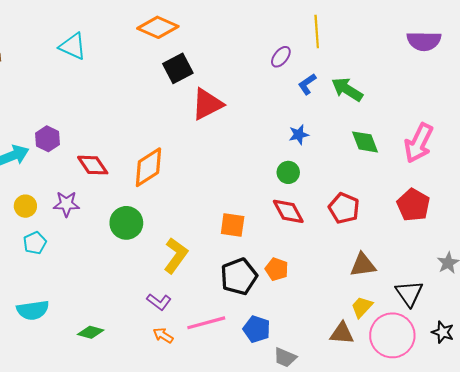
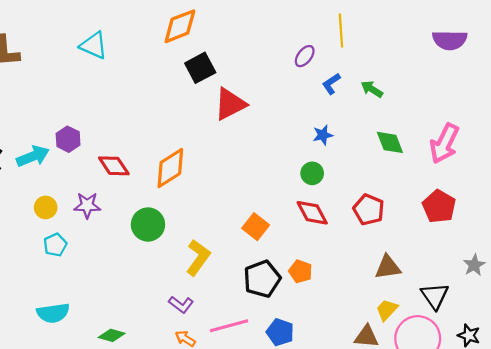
orange diamond: (158, 27) -> (180, 26), turned -45
green arrow: (347, 89) -> (372, 89), size x0.7
orange square: (233, 225) -> (256, 227), turned 30

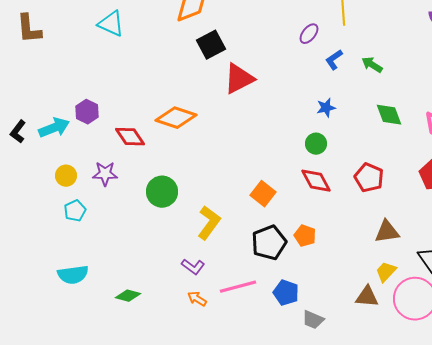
orange diamond: (170, 168) -> (176, 118), moved, turned 51

